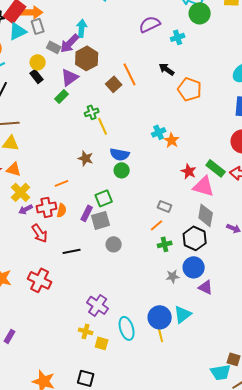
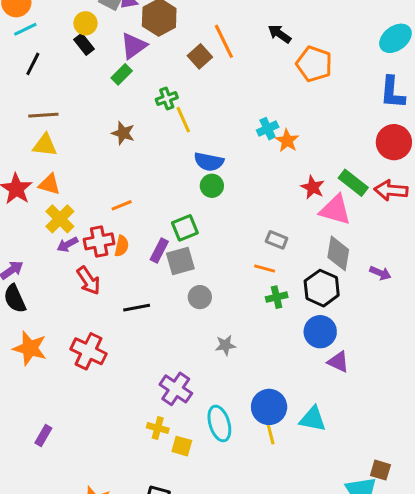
brown star: (86, 158) -> (123, 133), moved
orange line: (157, 225) -> (265, 269), turned 56
gray star: (173, 276) -> (225, 345), moved
cyan triangle: (183, 314) -> (313, 419), moved, turned 48

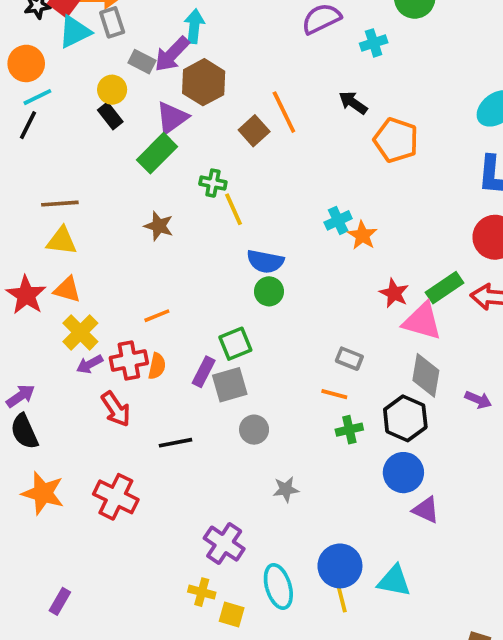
black line: (33, 64) -> (28, 125), moved
green rectangle: (122, 74) -> (157, 153), size x1.5
green cross: (167, 99) -> (213, 183), turned 30
green rectangle: (353, 183) -> (445, 288), turned -72

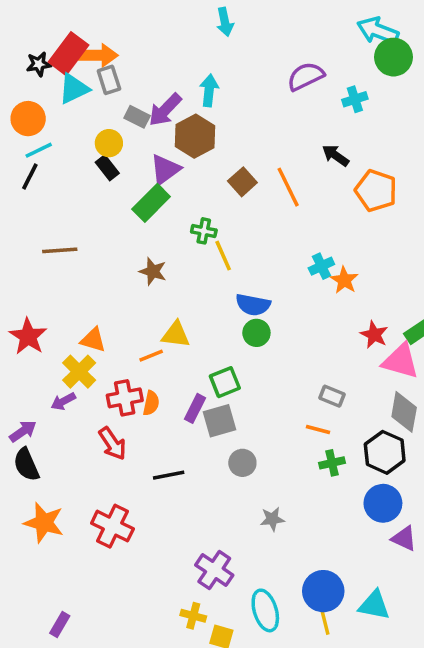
cyan arrow: (194, 26) -> (209, 90), moved
orange line: (284, 112) -> (288, 187), moved
yellow triangle: (62, 241) -> (176, 335), moved
orange triangle: (67, 289) -> (93, 340), moved
purple arrow: (90, 364) -> (63, 401), moved

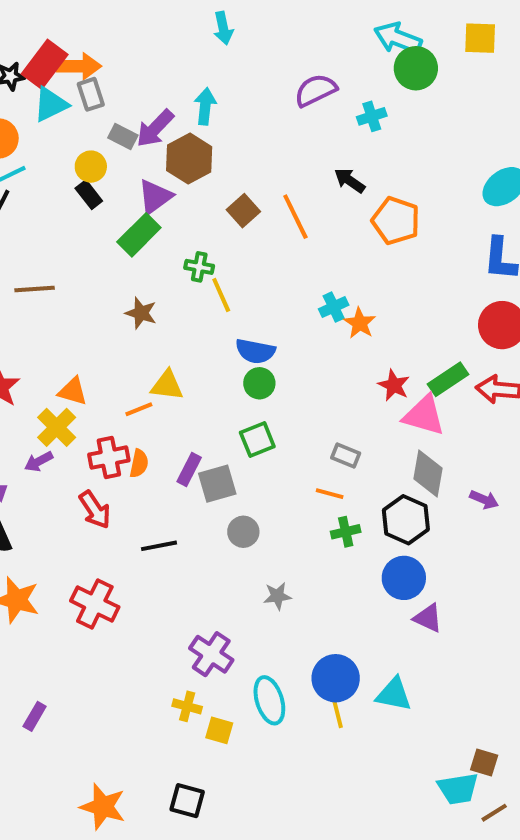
green square: (225, 382) -> (257, 439), moved

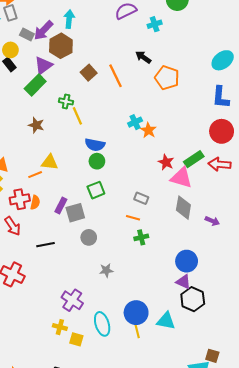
black hexagon: (406, 520) -> (193, 299), moved
blue circle: (404, 578) -> (187, 261), moved

